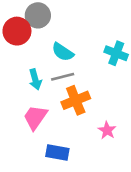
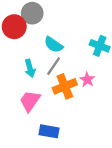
gray line: (63, 77) -> (54, 66), turned -42
pink star: (107, 130) -> (87, 80), moved

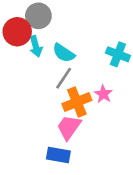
cyan arrow: (30, 68) -> (36, 46), moved
pink trapezoid: (30, 101) -> (69, 127), moved

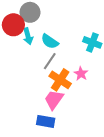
orange cross: (77, 102) -> (60, 80), turned -35

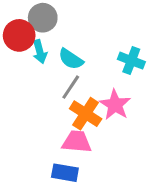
pink star: (81, 74) -> (115, 105), size x1.5
pink trapezoid: (54, 100) -> (77, 142), turned 60

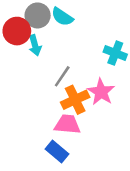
cyan semicircle: (71, 59) -> (62, 17), moved
orange cross: (86, 114) -> (75, 100), turned 32
blue rectangle: (65, 173) -> (57, 151), turned 30

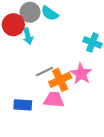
gray line: (62, 76) -> (45, 72), moved, turned 30
blue rectangle: (57, 151) -> (23, 105), moved, turned -36

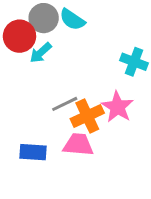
cyan arrow: (28, 36) -> (41, 53), turned 63

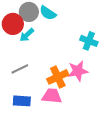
gray line: (65, 104) -> (20, 69), moved
pink star: (117, 107) -> (78, 71), turned 30

